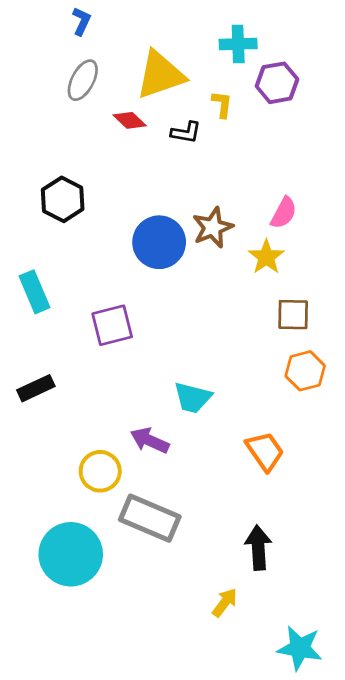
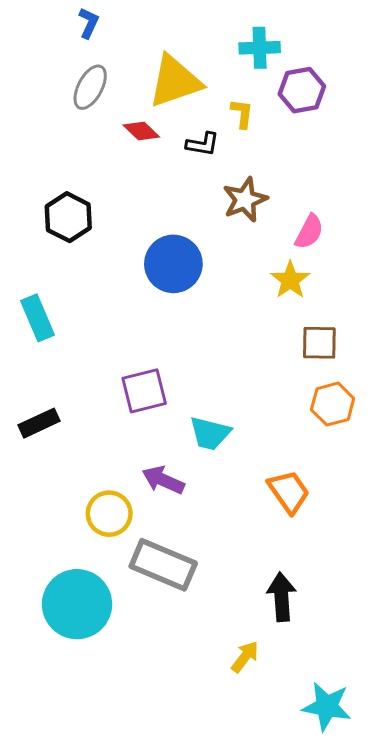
brown star: (213, 227) -> (245, 200), moved
purple square: (112, 325) -> (144, 391), moved

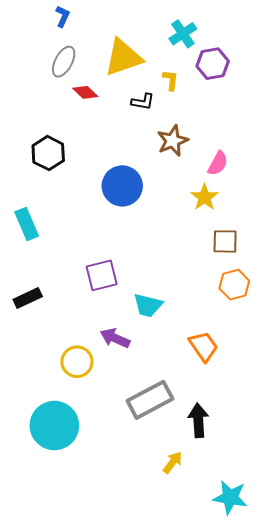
cyan cross: (260, 48) -> (183, 34), turned -32
red diamond: (141, 131) -> (85, 92), moved
gray rectangle: (163, 565) -> (150, 400), moved, turned -51

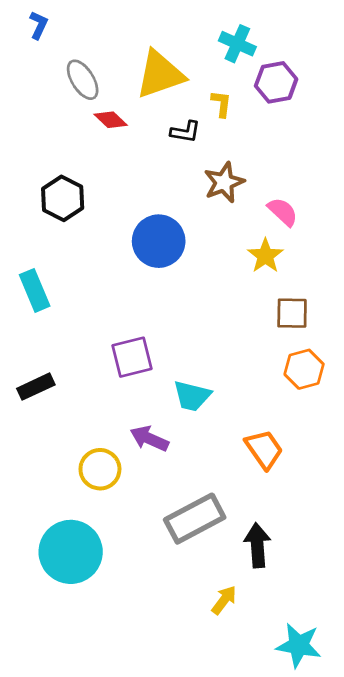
blue L-shape: (63, 16) -> (39, 25), moved
cyan cross: (183, 34) -> (237, 44), turned -32
gray ellipse: (64, 62) -> (83, 80), turned -60
pink semicircle: (218, 163) -> (283, 212), turned -75

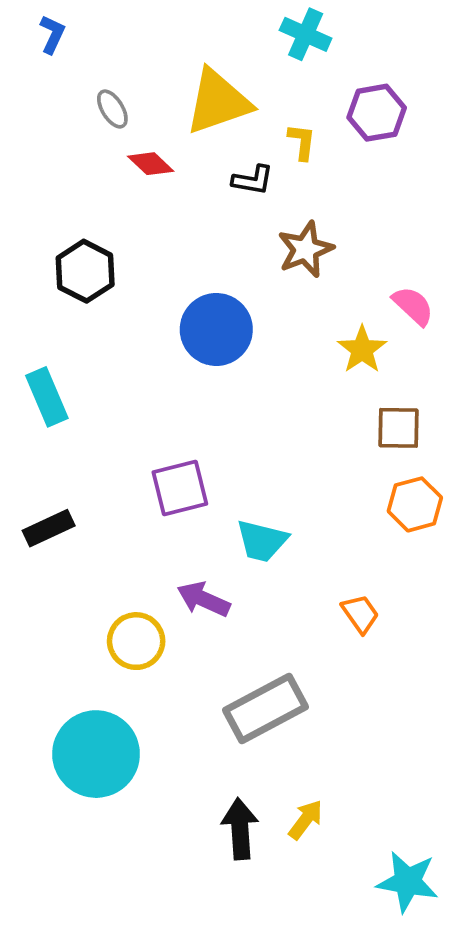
cyan cross: (237, 44) -> (306, 34), moved
gray ellipse: (83, 80) -> (112, 109), size x0.7
pink semicircle: (283, 212) -> (413, 306), moved
orange trapezoid: (264, 449) -> (360, 614), size x0.7
black arrow: (257, 545) -> (240, 829), moved

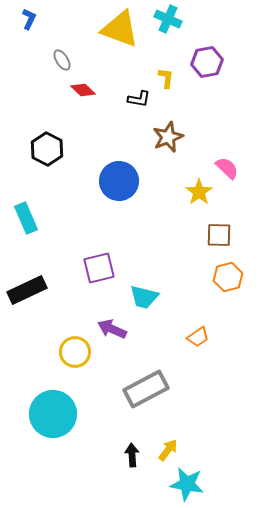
yellow triangle: (218, 102) -> (120, 29), moved, turned 39
black rectangle: (49, 528) -> (27, 290), size x1.4
orange trapezoid: (360, 614) -> (198, 337), turned 90
black arrow: (240, 829) -> (132, 455), size x0.7
cyan star: (408, 882) -> (187, 484), moved

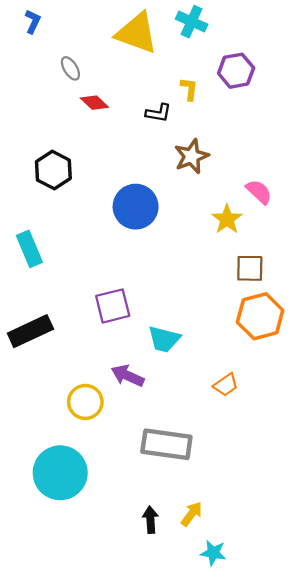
orange hexagon: (228, 277) -> (260, 316), size x1.4
gray rectangle: (146, 389) -> (166, 444), turned 36
cyan star: (187, 484) -> (213, 553), size x0.7

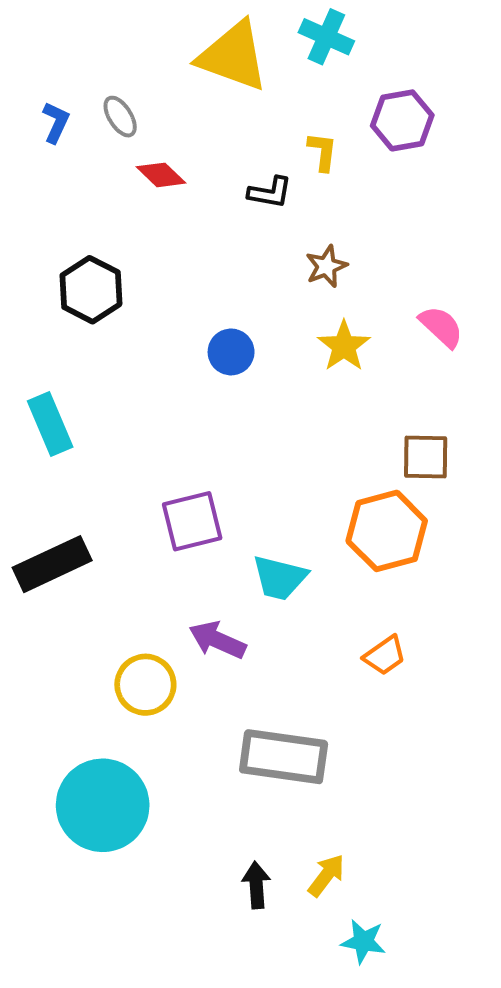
blue L-shape: (33, 22) -> (56, 122), moved
brown star: (192, 156) -> (326, 266), size x0.7
blue circle: (136, 207) -> (231, 352), size x0.6
yellow star: (227, 219) -> (344, 346), moved
orange hexagon: (260, 316) -> (387, 531), moved

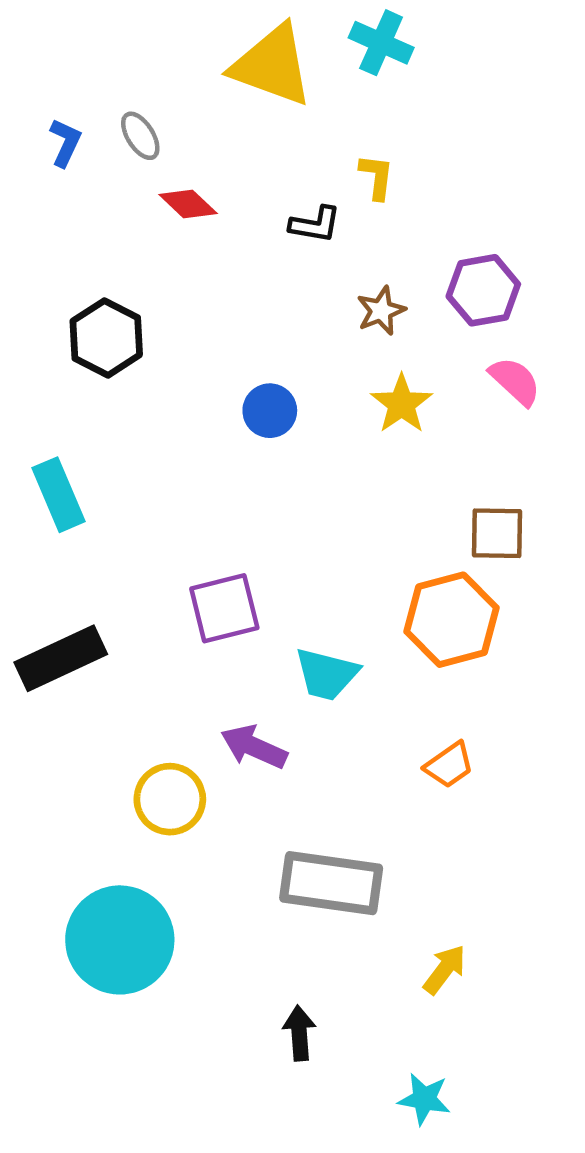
purple hexagon: (402, 120) -> (483, 290), moved
yellow arrow: (326, 875) -> (445, 969), moved

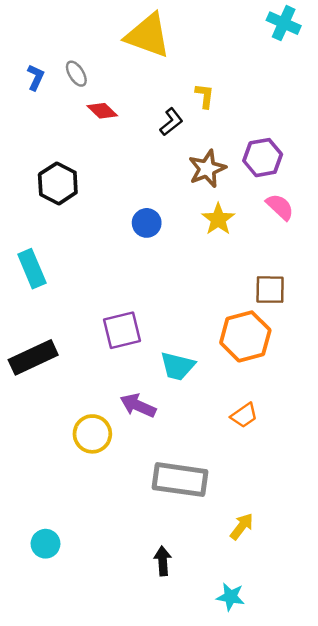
cyan cross: (381, 43) -> (284, 23), moved
black L-shape: (315, 224) -> (171, 122), turned -48
brown star: (381, 311) -> (207, 169), size x1.4
cyan circle: (120, 940) -> (45, 544), moved, size x0.5

